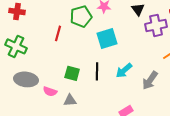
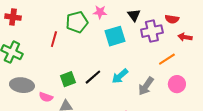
cyan square: (107, 38) -> (115, 36), moved
black line: (97, 71) -> (93, 77), turned 48
green square: (72, 73) -> (68, 79), turned -35

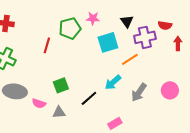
red arrow: (185, 37) -> (178, 43), turned 80
orange line: (167, 59) -> (130, 59), moved
black line: (93, 77) -> (89, 98), moved

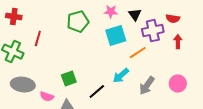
pink star: (93, 18) -> (111, 12), moved
red arrow: (178, 43) -> (178, 42), moved
red line: (47, 45) -> (38, 39), moved

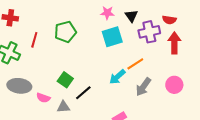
green pentagon: (78, 22) -> (65, 32), moved
red arrow: (178, 42) -> (174, 43), size x1.5
orange line: (138, 53) -> (135, 64), moved
green square: (69, 79) -> (65, 80), turned -35
black line: (97, 92) -> (83, 93), moved

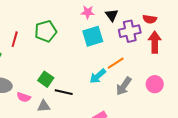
black line: (83, 93) -> (64, 92), turned 54

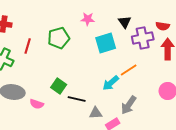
pink star: (88, 12) -> (88, 19), moved
gray arrow: (124, 86) -> (129, 105), moved
gray triangle: (44, 106) -> (96, 113), moved

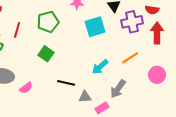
orange line: (129, 70) -> (130, 58), moved
green square: (59, 86) -> (46, 54), moved
pink semicircle: (37, 104) -> (26, 88), turned -56

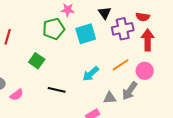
green pentagon: (48, 22) -> (54, 29), moved
pink circle: (157, 75) -> (145, 71), moved
gray arrow: (118, 89) -> (130, 91), moved
gray triangle: (85, 97) -> (110, 98), moved

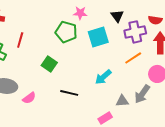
green pentagon: (54, 29) -> (66, 32), turned 30
orange line: (121, 65) -> (133, 58), moved

